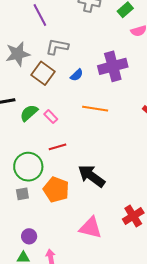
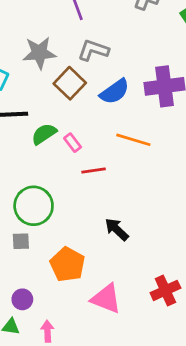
blue semicircle: (77, 75) -> (115, 92), size x1.6
red line: (58, 147) -> (94, 171), moved
black arrow: (91, 176) -> (117, 229), size x0.7
orange pentagon: (56, 190) -> (67, 264), moved

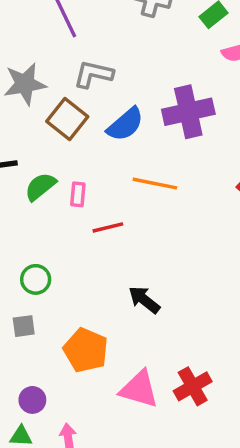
pink rectangle: (73, 143) -> (78, 194), turned 48
green circle: (34, 206) -> (36, 279), size x0.6
red cross: (165, 290) -> (193, 386), moved

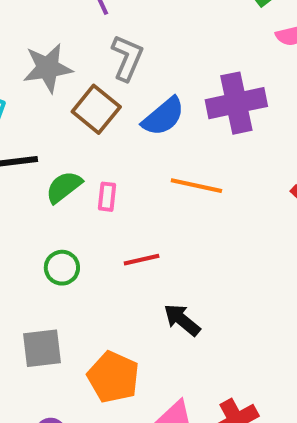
gray L-shape: (93, 74) -> (127, 58), turned 99
red line: (108, 227) -> (142, 260), moved
green circle: (36, 279) -> (62, 268), moved
gray square: (24, 326) -> (42, 348), size x1.5

